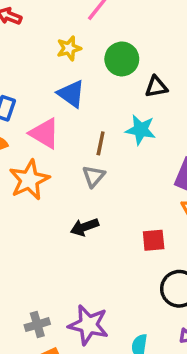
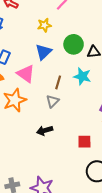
green circle: (122, 59) -> (74, 44), moved
blue triangle: (71, 94) -> (43, 52), turned 36

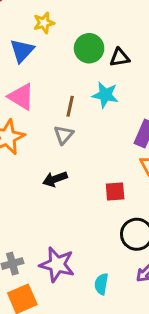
blue triangle: (43, 52) -> (22, 51), moved

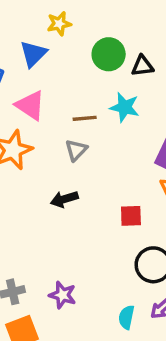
brown line: (70, 106) -> (85, 118), turned 70
purple star: (57, 265) -> (63, 295), size x0.7
cyan semicircle: (101, 284) -> (126, 317), moved

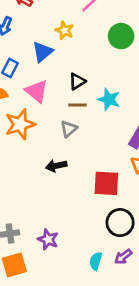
yellow star: (59, 24) -> (65, 30), turned 30
green circle: (109, 54) -> (121, 36), moved
black triangle: (142, 66) -> (77, 81), moved, turned -30
red square: (131, 216) -> (106, 183), size x1.5

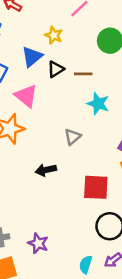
black triangle: (77, 81) -> (56, 69), moved
brown line: (78, 105) -> (83, 74), moved
gray triangle: (69, 129) -> (73, 137), moved

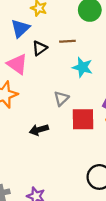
black triangle: (56, 69) -> (40, 48), moved
red square: (96, 187) -> (83, 119), moved

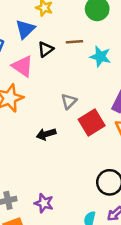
cyan star: (82, 67) -> (100, 57), moved
red square: (83, 119) -> (92, 123), turned -30

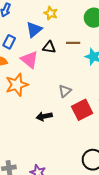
black triangle: (46, 49) -> (49, 47), turned 40

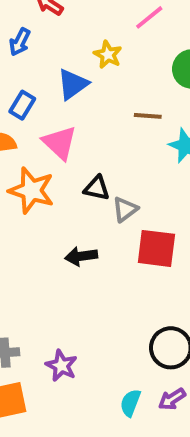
black triangle: (49, 47) -> (97, 188), moved
orange star: (17, 85) -> (31, 190), turned 30
red square: (82, 110) -> (156, 248), turned 30

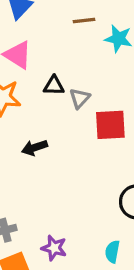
black arrow: (81, 256) -> (35, 148), moved
purple star: (61, 366) -> (54, 248), moved

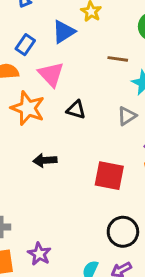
gray triangle: (80, 98) -> (127, 116), moved
red square: (110, 125) -> (109, 176), moved

